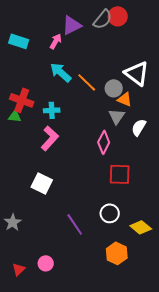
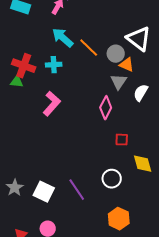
cyan cross: (52, 110) -> (54, 65), moved
red square: (120, 174) -> (122, 140), size x0.6
white square: (42, 183) -> (44, 192), moved
yellow diamond: (141, 227) -> (143, 164), moved, turned 35

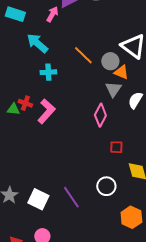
cyan arrow: (63, 38) -> (37, 43), moved
red cross: (24, 66) -> (25, 103), moved, size x0.6
green triangle: (17, 82) -> (13, 109), moved
orange hexagon: (119, 219) -> (131, 217), moved

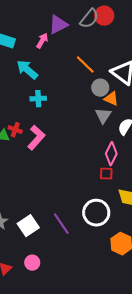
orange line: (83, 55) -> (85, 65), moved
pink diamond: (100, 115) -> (111, 154), moved
white circle: (106, 186) -> (96, 213), size x1.4
white square: (38, 199) -> (28, 226), turned 30

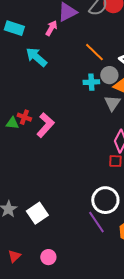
cyan cross: (38, 99) -> (91, 82), moved
purple line: (61, 224) -> (96, 222), moved
pink circle: (32, 263) -> (48, 257), moved

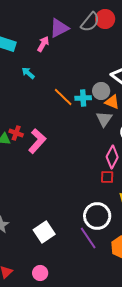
orange line: (94, 52) -> (63, 97), moved
cyan arrow: (36, 57) -> (28, 73), size x0.6
white square: (37, 213) -> (44, 232), moved

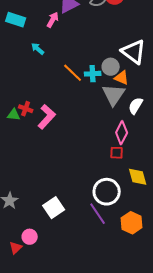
gray triangle: (104, 119) -> (114, 95), size x1.4
pink circle: (40, 273) -> (30, 237), moved

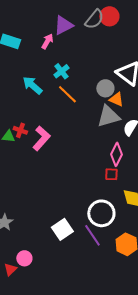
cyan arrow: (38, 49) -> (32, 85), moved, size x1.5
cyan cross: (93, 74) -> (61, 71), moved, turned -35
gray triangle: (114, 95) -> (108, 116), turned 40
white square: (54, 208) -> (62, 229), moved

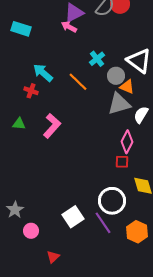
pink arrow: (47, 41) -> (69, 27), moved, turned -91
cyan cross: (61, 71) -> (97, 59), moved
red cross: (20, 130) -> (31, 91), moved
pink circle: (24, 258) -> (31, 231), moved
red triangle: (10, 269) -> (53, 257), moved

